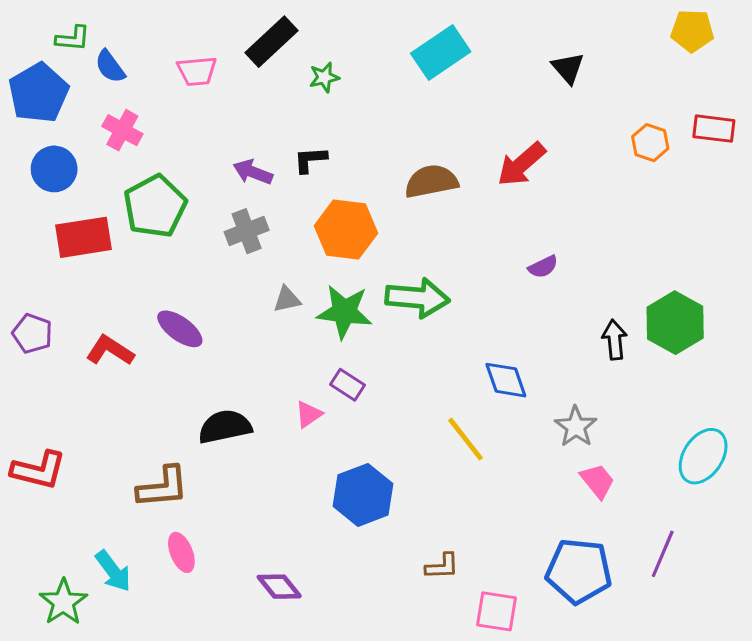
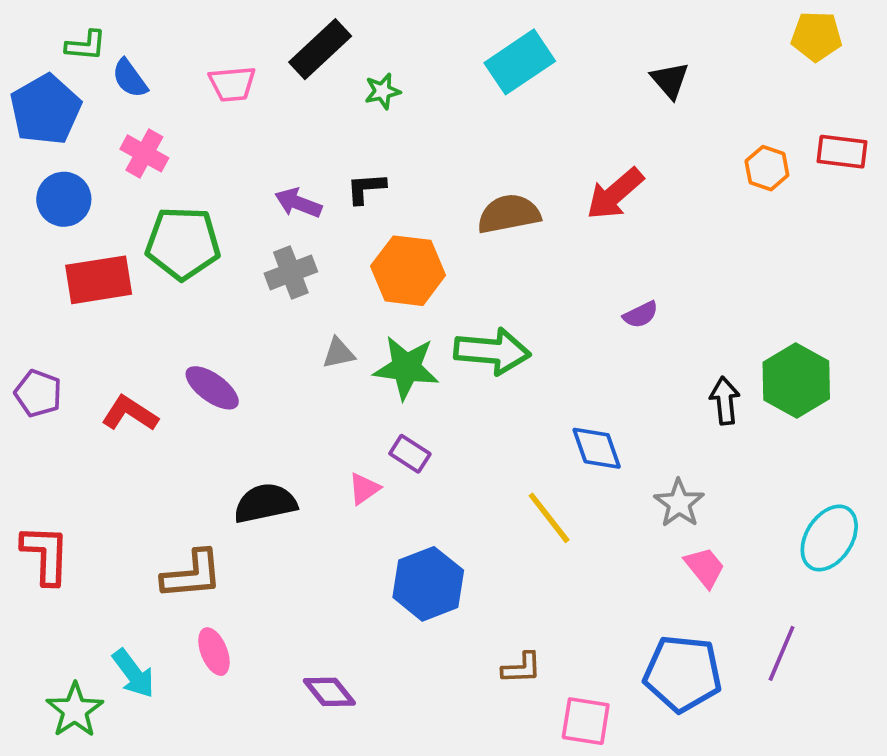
green pentagon: (155, 206) -> (183, 243), turned 30
red L-shape: (39, 470) -> (46, 554), turned -102

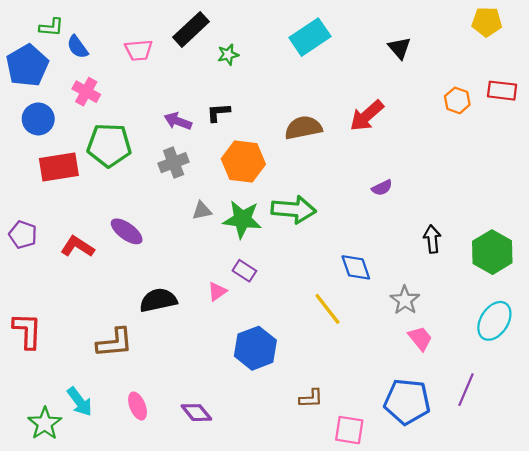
green hexagon: (796, 381) -> (492, 252), moved
pink ellipse: (214, 652) -> (138, 406), moved

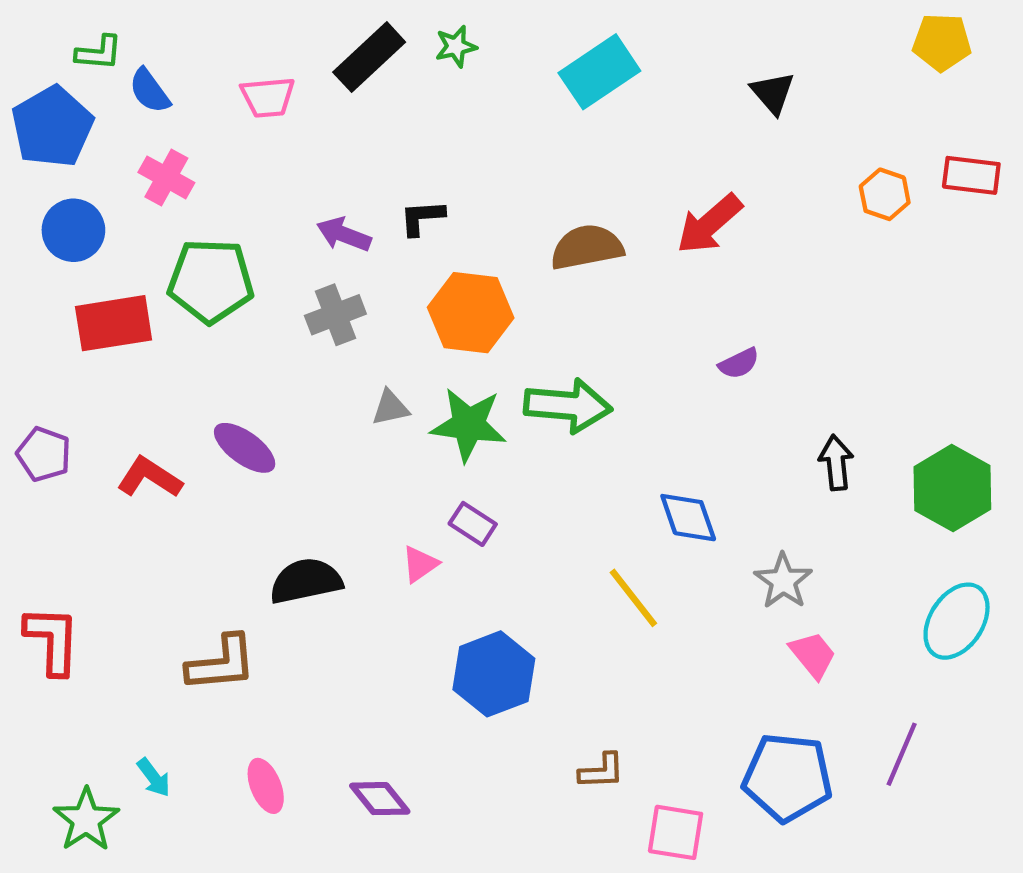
green star: (228, 55) -> (456, 46), moved
cyan arrow: (80, 402) -> (154, 777), size x0.7

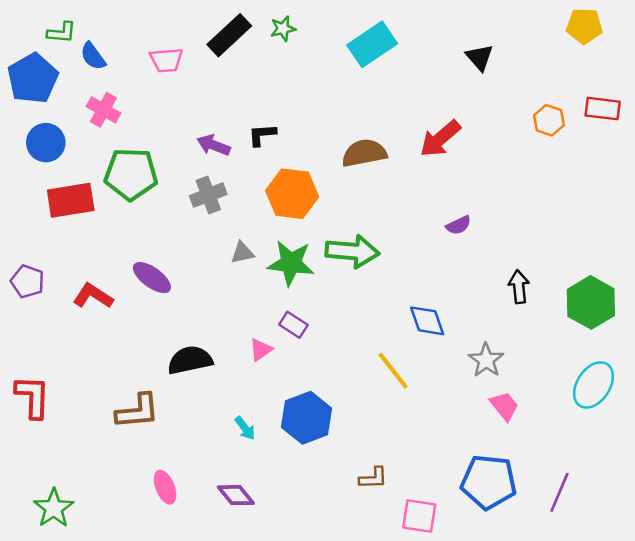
purple line: (902, 754) -> (559, 492), moved
cyan arrow: (154, 777) -> (245, 428), moved

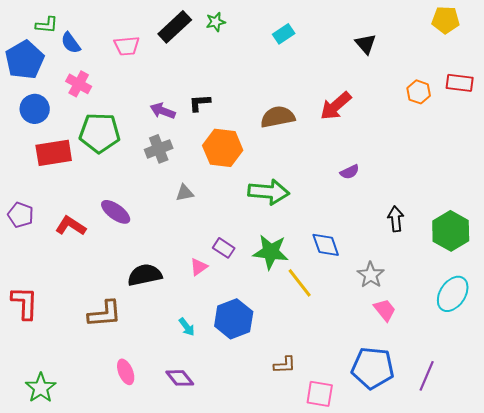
cyan rectangle: (372, 44) -> (284, 34), size x0.6
green star: (291, 263) -> (271, 252), moved

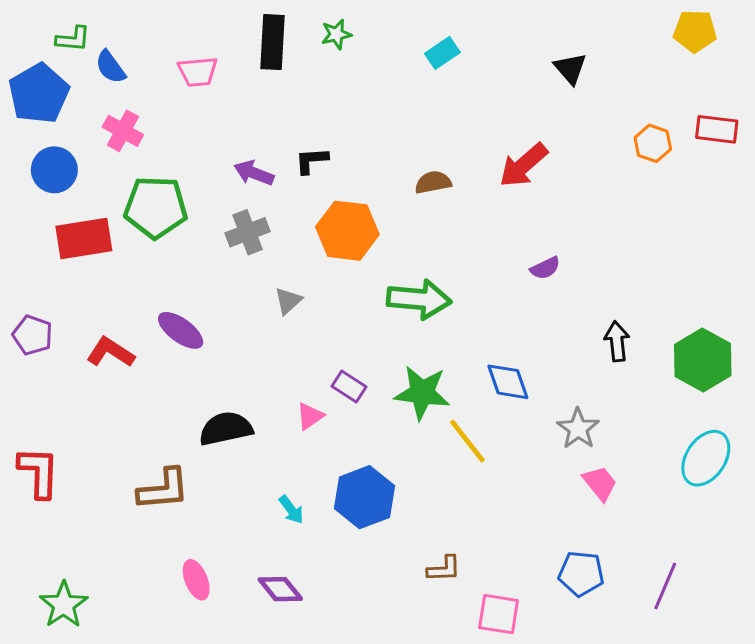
black rectangle: (175, 27) -> (273, 42), turned -44
brown semicircle: (278, 117) -> (433, 182), size x0.7
gray triangle: (185, 193) -> (288, 301), turned -30
blue pentagon: (373, 368) -> (581, 574), size x0.7

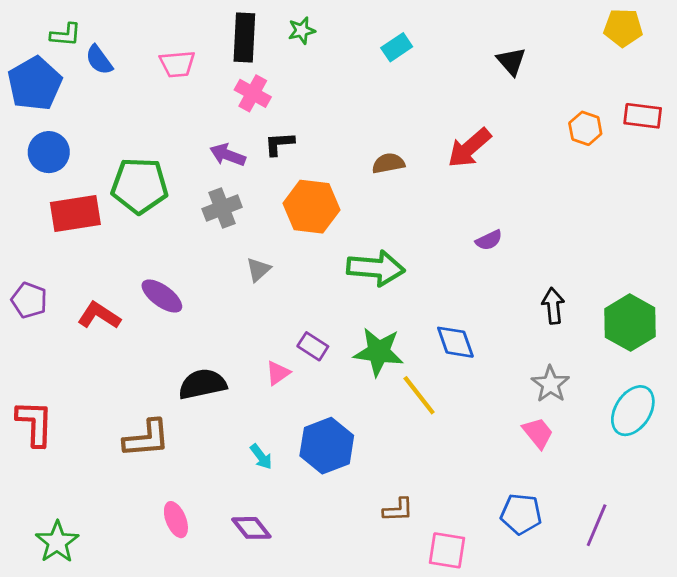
pink cross: (123, 131) -> (253, 93), moved
gray star: (578, 429) -> (550, 384), moved

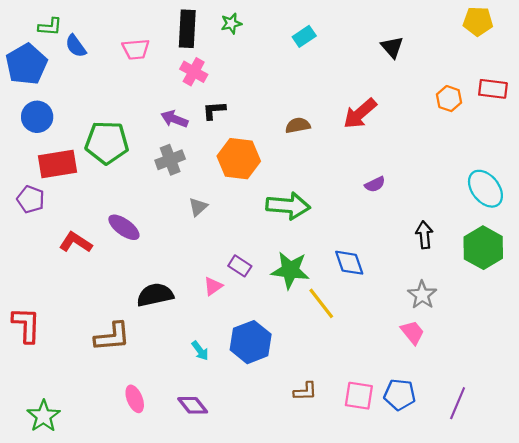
purple pentagon: (29, 300) -> (31, 199), moved
cyan ellipse: (633, 411) -> (485, 189), moved, turned -72
pink square: (447, 550) -> (359, 396), moved

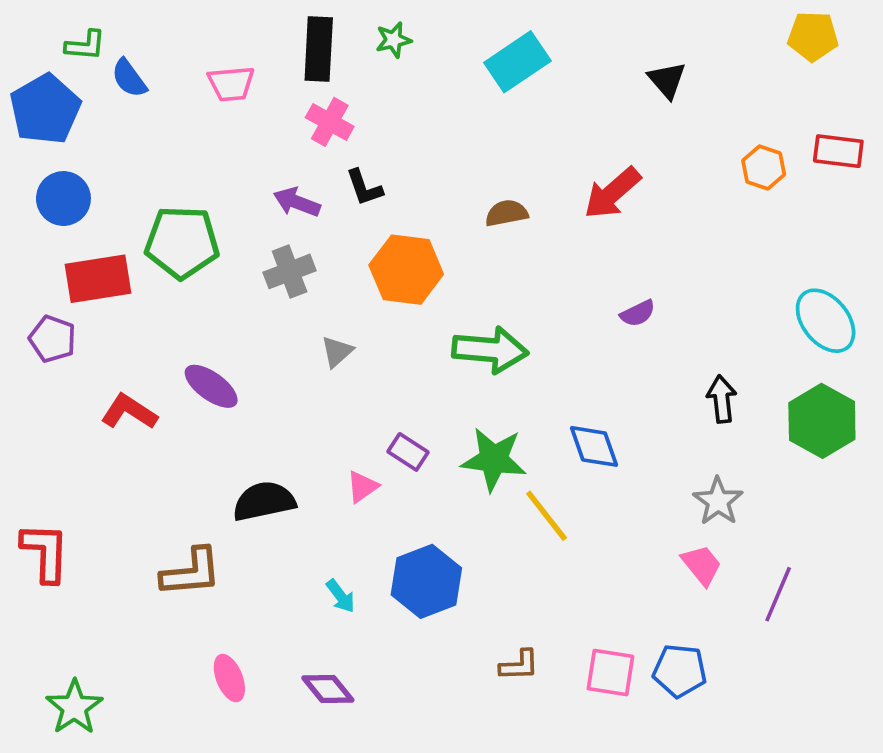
cyan rectangle: (304, 36) -> (517, 62), size x1.6
black L-shape: (214, 110) -> (364, 188), turned -105
purple line: (458, 403) -> (778, 594), moved

